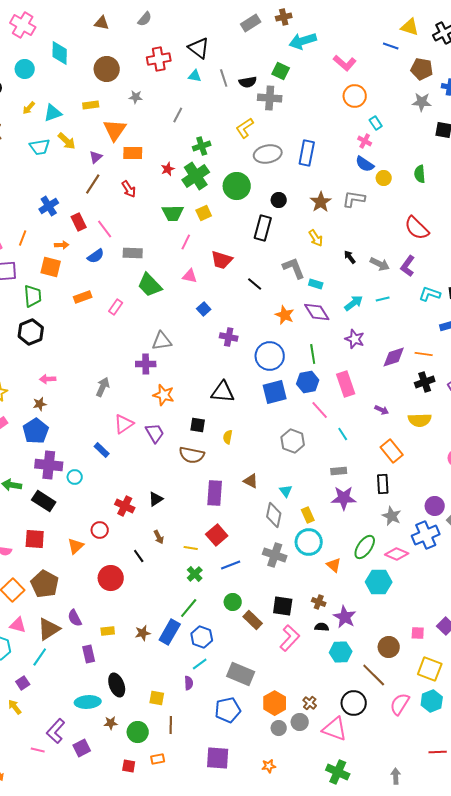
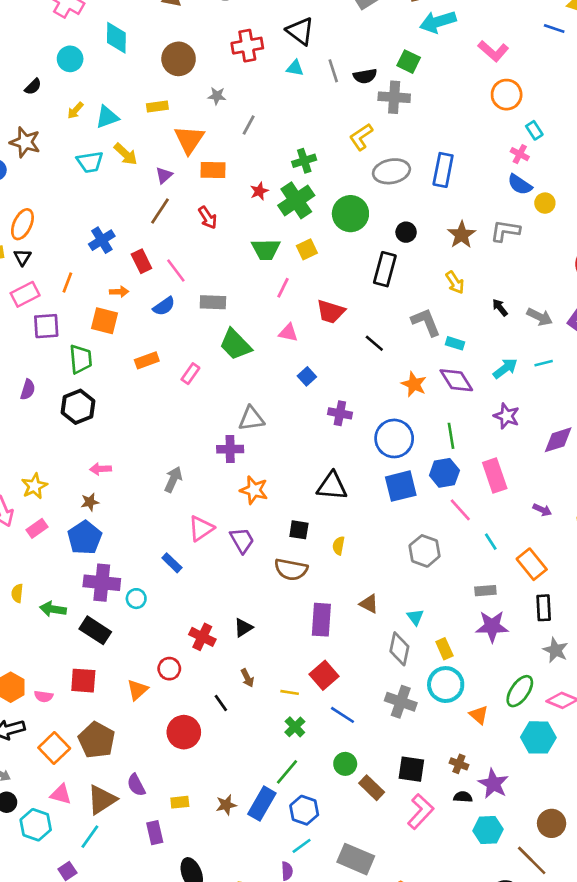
gray line: (178, 115) -> (249, 125), moved
orange rectangle: (392, 451) -> (532, 564), moved
blue line: (231, 565) -> (343, 715), turned 54

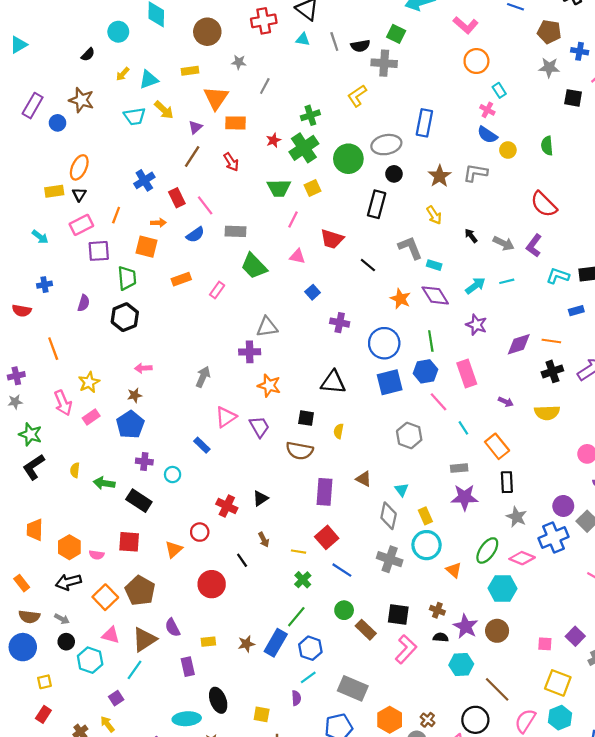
gray ellipse: (391, 171) -> (386, 145), moved
purple cross: (102, 583) -> (144, 461), size x0.6
brown circle: (552, 823) -> (497, 631), moved

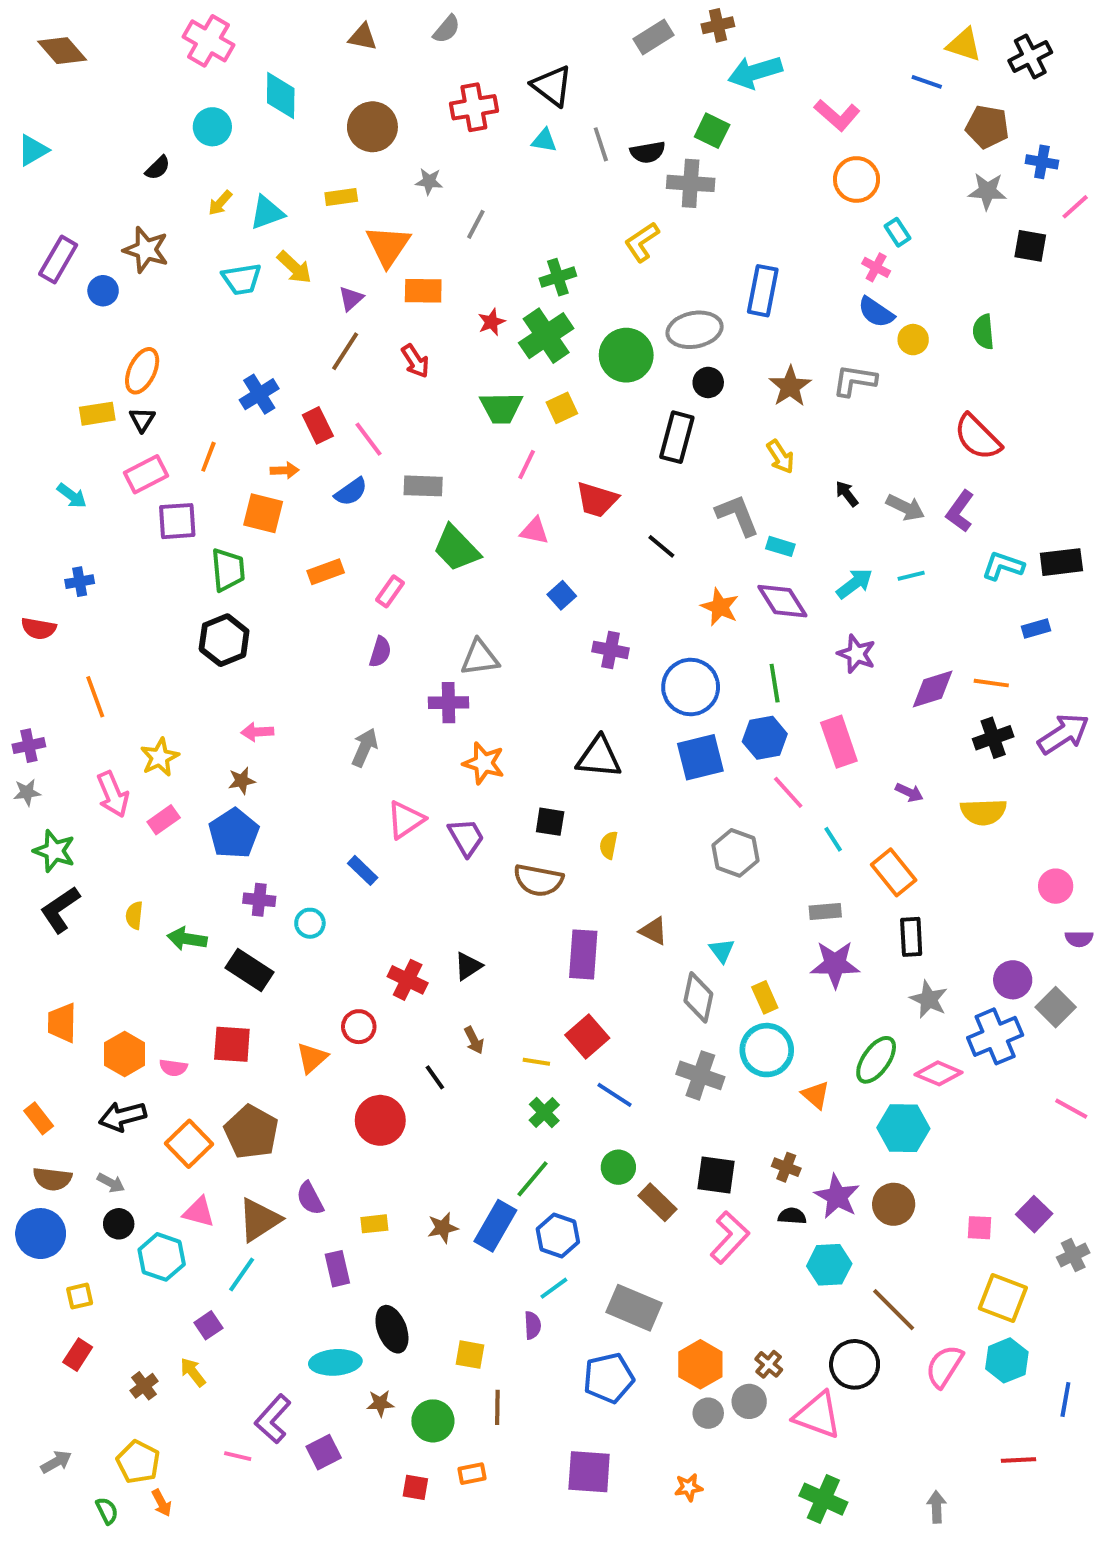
purple semicircle: (84, 303) -> (380, 652), moved

